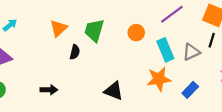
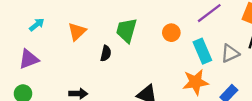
orange triangle: (59, 28) -> (77, 32), moved

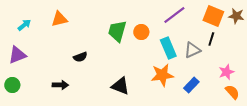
green trapezoid: (126, 30) -> (117, 31), moved
orange triangle: (77, 32) -> (59, 19), moved, turned 30
black semicircle: (106, 53) -> (80, 57), moved, turned 56

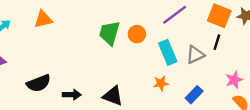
black semicircle: (80, 57) -> (39, 83), moved, size x1.5
orange star: (162, 75) -> (161, 83), size x0.6
black arrow: (60, 85) -> (72, 95), moved

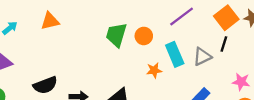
orange square: (219, 16) -> (226, 18), turned 30
pink star: (234, 80) -> (241, 82), turned 30
orange star: (161, 83) -> (154, 70), moved

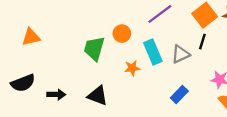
orange triangle: (50, 21) -> (31, 37), moved
green trapezoid: (116, 35) -> (94, 49), moved

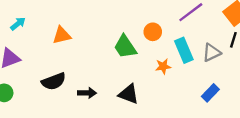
green trapezoid: (94, 49) -> (125, 47), turned -50

